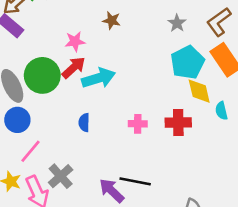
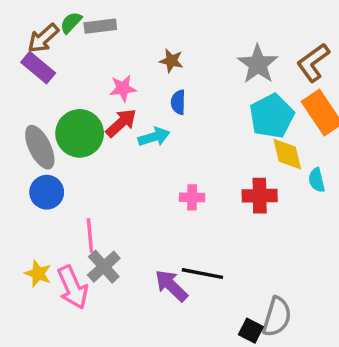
gray star: (177, 23) -> (258, 64), size x1.6
cyan arrow: (98, 78) -> (154, 137), size x0.7
blue semicircle: (84, 123) -> (178, 102), moved
pink cross: (138, 124) -> (192, 197), moved
pink line: (30, 151) -> (90, 235), moved, turned -45

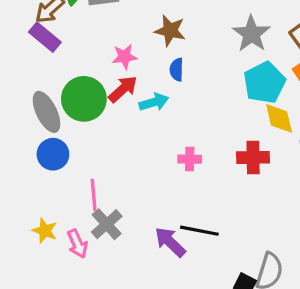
brown star: (171, 61) -> (170, 31), size x1.4
pink arrow: (73, 287) -> (77, 244), size x0.7

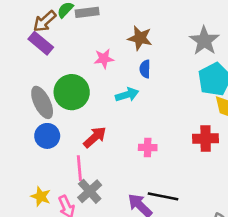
red arrow: (123, 89) -> (95, 137), moved
pink cross: (190, 159) -> (148, 147), moved

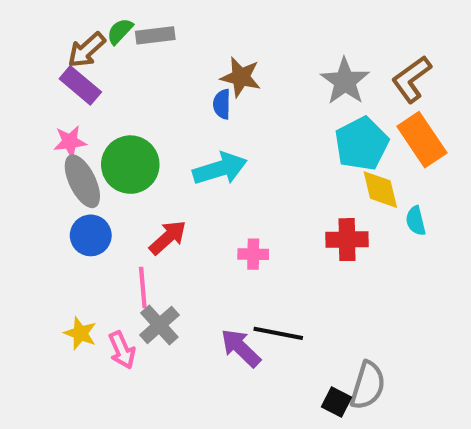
pink star: (104, 59) -> (70, 142), moved
blue semicircle: (145, 69) -> (222, 104), moved
cyan arrow: (127, 95) -> (220, 169), size x1.4

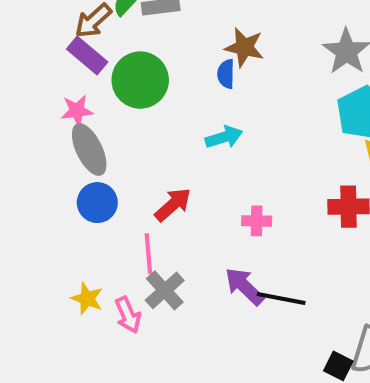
green circle: (130, 165) -> (140, 80), moved
cyan arrow: (220, 169) -> (224, 137), size x0.7
purple arrow: (241, 348) -> (244, 286), moved

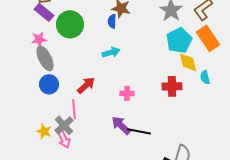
gray cross: (165, 290) -> (64, 125), moved

